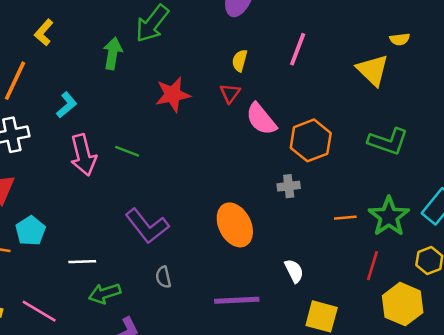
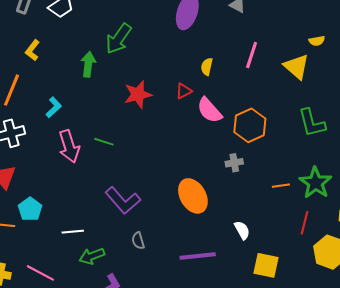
pink line: (298, 49) -> (252, 55), moved
yellow semicircle: (240, 61) -> (207, 67), moved
red triangle: (230, 93) -> (184, 91), turned 30
green L-shape: (388, 141) -> (312, 123), turned 60

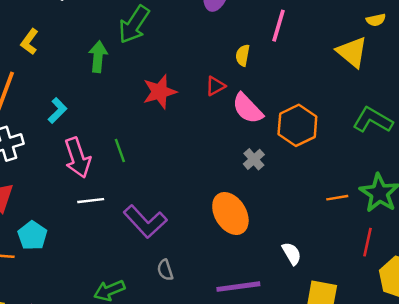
pink line: (252, 55) -> (278, 26), moved
green L-shape: (312, 123) -> (373, 120), turned 136
green line: (104, 142) -> (120, 151), turned 54
gray cross: (234, 163) -> (254, 159), moved, turned -30
white line: (73, 232) -> (91, 201), moved

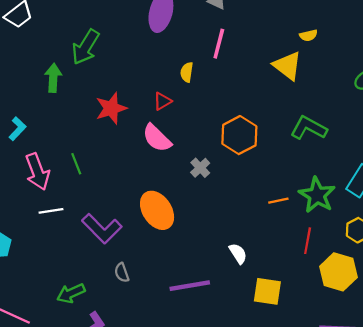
pink semicircle: (248, 108) -> (157, 138), moved
orange ellipse: (230, 214) -> (157, 210), moved

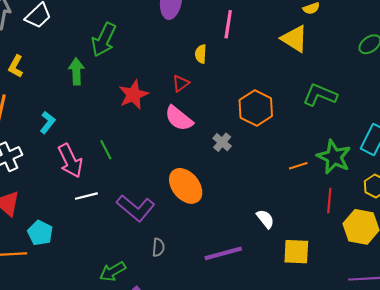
gray semicircle: (122, 273) -> (158, 247), turned -150

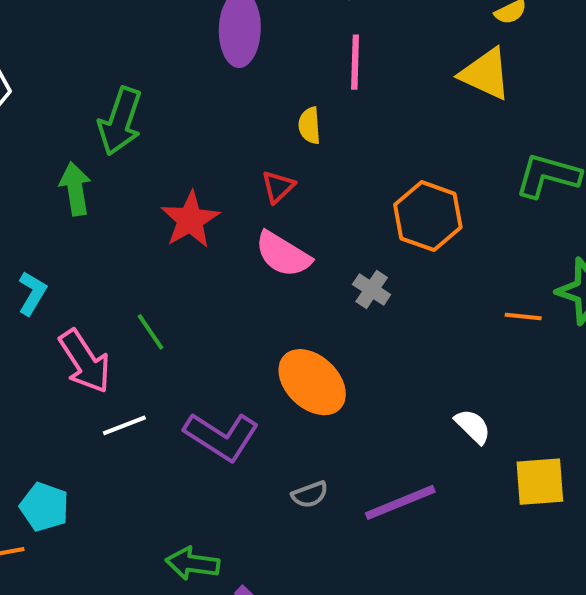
orange line: (298, 166) -> (523, 317), turned 30
gray semicircle: (158, 247) -> (310, 494), moved, turned 72
green arrow: (113, 271) -> (193, 563), turned 45

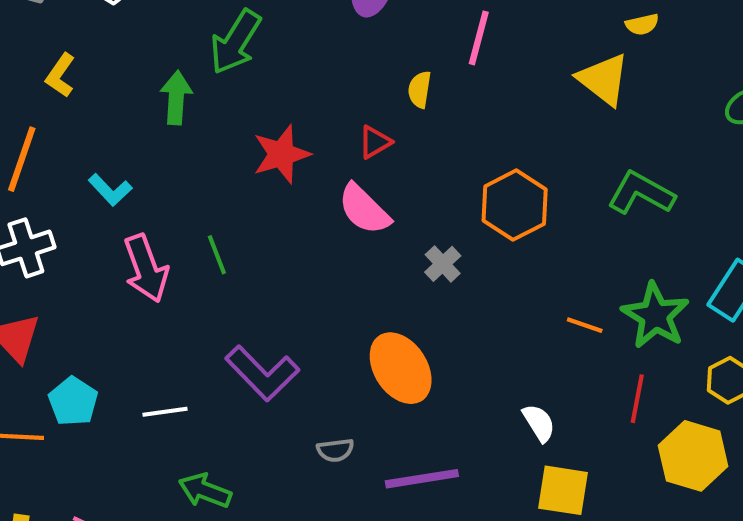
cyan L-shape: (32, 293) -> (110, 190), turned 93
orange ellipse: (312, 382) -> (401, 368), moved
white line: (124, 425) -> (165, 412), moved
white semicircle: (473, 426) -> (539, 423), moved

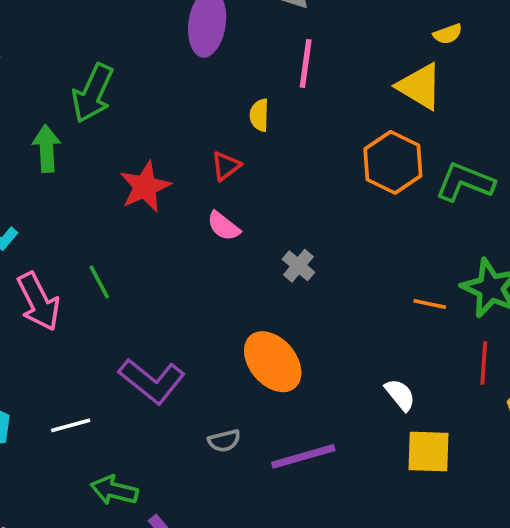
orange hexagon: (515, 205) -> (393, 162), moved
pink semicircle: (364, 209) -> (224, 226), size x0.7

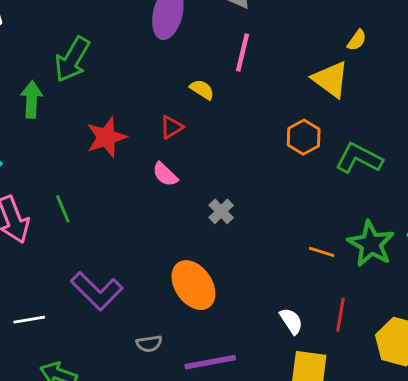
yellow semicircle: (448, 34) -> (357, 40), turned -40
yellow semicircle: (259, 115) -> (202, 90), turned 115
orange hexagon: (393, 162) -> (304, 137), size x0.7
red line: (484, 363) -> (341, 315), moved

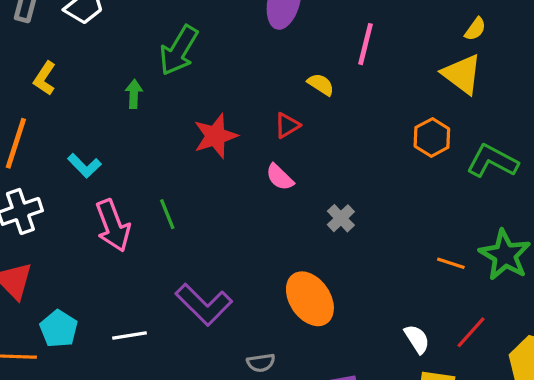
yellow semicircle: (357, 40) -> (475, 29), moved
green arrow: (32, 99) -> (134, 94), size x0.7
red line: (341, 315) -> (471, 332), turned 32

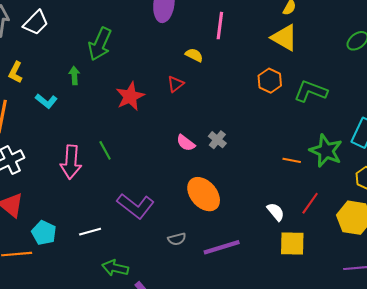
cyan L-shape: (84, 166) -> (46, 101), moved
pink semicircle: (280, 177) -> (186, 143), moved
pink arrow: (113, 226) -> (71, 162), turned 32

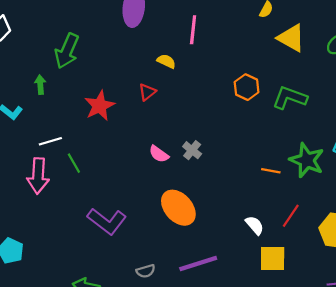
yellow triangle: (284, 38) -> (291, 38), moved
white line: (90, 232) -> (50, 141), moved
gray semicircle: (177, 239) -> (146, 271), moved

